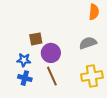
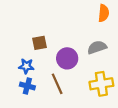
purple circle: (51, 53) -> (67, 58), moved

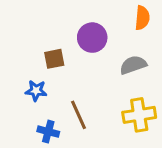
purple circle: (67, 58) -> (92, 38), moved
blue cross: (27, 86) -> (48, 132), moved

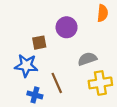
gray semicircle: (133, 65) -> (87, 59), moved
blue star: (36, 91) -> (26, 65), size x1.5

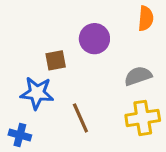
gray semicircle: (87, 59) -> (138, 76), moved
blue cross: (35, 95) -> (20, 135), moved

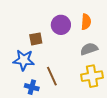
orange semicircle: (146, 18) -> (86, 22), moved
blue cross: (20, 135) -> (32, 87), moved

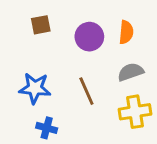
brown square: (36, 39) -> (41, 25), moved
brown line: (52, 76) -> (86, 91), moved

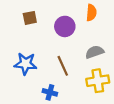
orange semicircle: (126, 32) -> (91, 13), moved
blue cross: (47, 128) -> (50, 92), moved

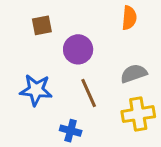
purple circle: (65, 26) -> (78, 49), moved

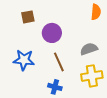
orange semicircle: (129, 18) -> (96, 12), moved
blue cross: (71, 131) -> (55, 87), moved

